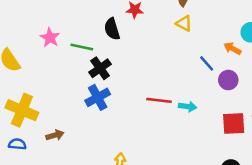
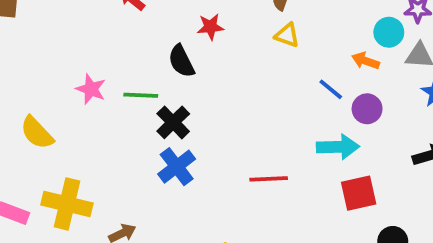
red line: (159, 100) -> (269, 179), moved
cyan arrow: (188, 107) -> (338, 147), moved, size x1.5
red square: (234, 124) -> (359, 193), moved

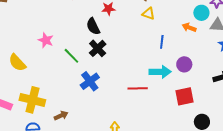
blue line: (331, 89) -> (162, 42), moved, turned 56
green line: (141, 95) -> (71, 56), moved, turned 42
purple circle: (367, 109) -> (184, 64), moved
black cross: (173, 122) -> (98, 48), moved
cyan arrow: (338, 147) -> (160, 72), moved

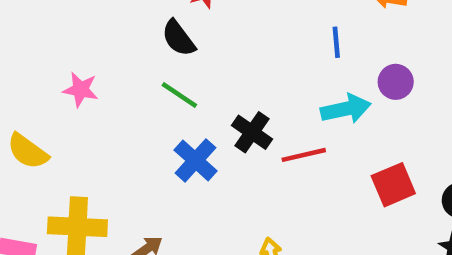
black cross: (98, 48) -> (252, 132), moved
green line: (71, 56) -> (179, 95), moved
red square: (185, 96) -> (393, 185), moved

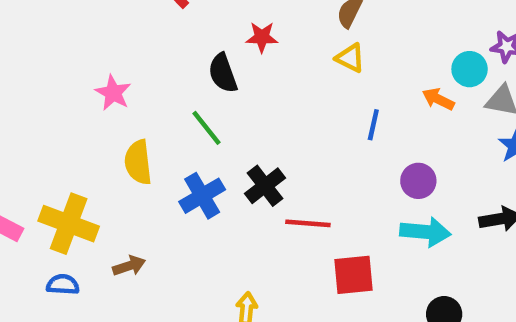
cyan arrow: (346, 109) -> (425, 232), moved
yellow semicircle: (28, 151) -> (138, 162), moved, turned 30
red square: (393, 185) -> (354, 275), moved

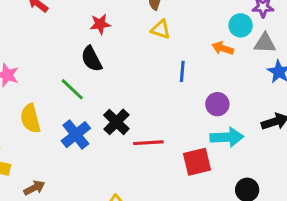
black semicircle: (223, 73) -> (92, 59), moved
red square: (354, 275) -> (197, 162), moved

